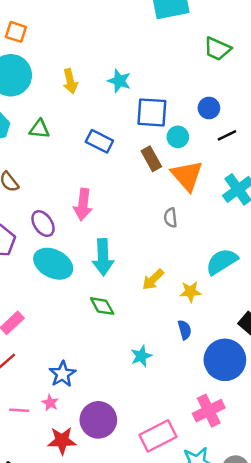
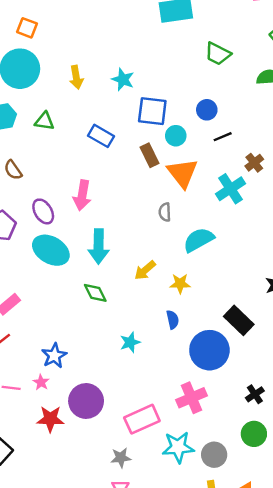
cyan semicircle: (222, 262) -> (199, 240), moved

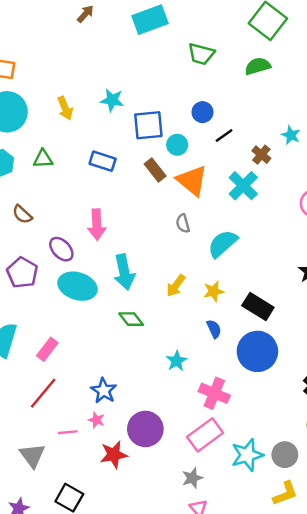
black rectangle: (239, 320) -> (258, 306), moved
pink cross: (192, 398) -> (214, 393), moved, turned -32

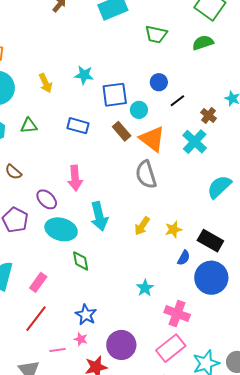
gray semicircle: (183, 223) -> (146, 175), size x1.8
cyan semicircle: (223, 244) -> (219, 187), moved
green diamond: (131, 319) -> (81, 261), moved, turned 30
blue semicircle: (214, 329) -> (184, 258), moved, turned 56

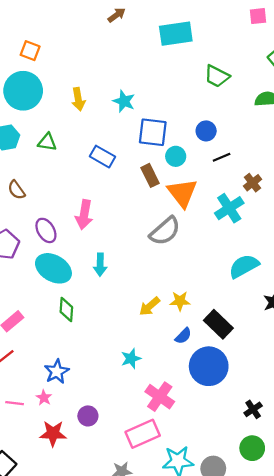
gray semicircle: (146, 175) -> (165, 231), turned -128
cyan arrow: (99, 216) -> (100, 265), size x0.7
yellow arrow: (142, 226) -> (150, 306), moved
purple circle: (121, 345) -> (88, 416), size x0.6

